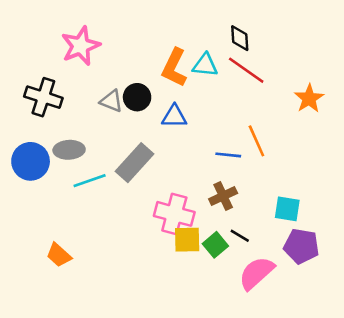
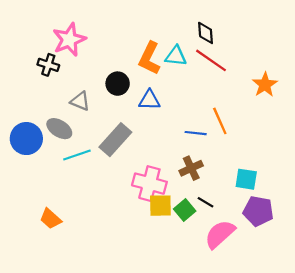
black cross: (43, 97) -> (48, 65), moved, size x0.7
gray triangle: (111, 101) -> (80, 101), moved
gray ellipse: (69, 150) -> (59, 129), turned 35

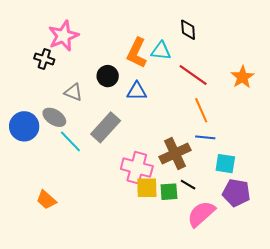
red line: (211, 60) -> (193, 75), moved
blue line: (196, 133) -> (205, 137), moved
cyan line: (77, 155) -> (70, 141), turned 65
brown cross: (191, 168) -> (175, 153), size x1.4
green square: (185, 210) -> (169, 192), turned 36

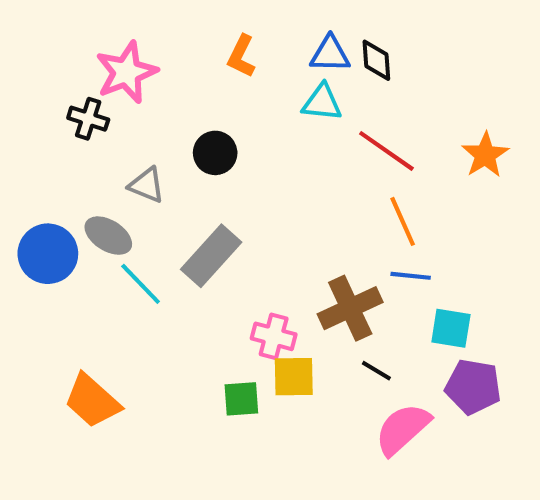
orange L-shape: (137, 53) -> (241, 56), moved, size x0.7
blue triangle: (137, 91) -> (330, 54), moved
pink cross: (137, 168) -> (274, 336), size x0.7
green square: (169, 192) -> (241, 399), moved
orange trapezoid: (46, 200) -> (92, 401), size x1.4

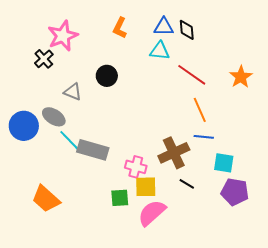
black cross: (88, 119) -> (44, 59), turned 30
gray rectangle: (211, 256) -> (93, 150), moved, turned 64
pink semicircle: (403, 429) -> (152, 213), moved

